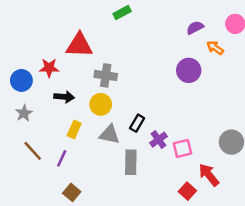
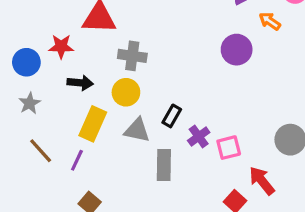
yellow rectangle: (74, 130) -> (93, 124), size x1.5

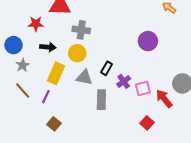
purple circle: (237, 50) -> (148, 41), moved
blue circle: (26, 62) -> (14, 45), moved
gray star: (30, 103) -> (23, 65), moved
red arrow: (262, 181) -> (164, 99), moved

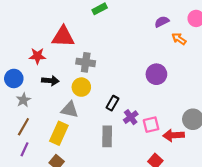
yellow rectangle: (56, 73) -> (59, 133), moved
gray triangle: (84, 77) -> (70, 110), moved
brown line: (23, 91) -> (23, 127), turned 72
purple line: (46, 97) -> (25, 149), moved
red arrow: (164, 99) -> (174, 135), turned -54

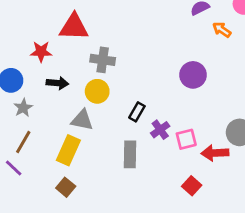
purple line: (25, 149) -> (14, 168), moved, turned -72

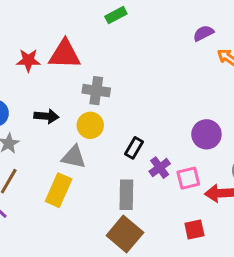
red star: (41, 52) -> (28, 60), moved
purple circle: (193, 75) -> (206, 134), moved
red square: (192, 186) -> (194, 229), turned 36
brown square: (66, 187) -> (125, 234), moved, size x1.6

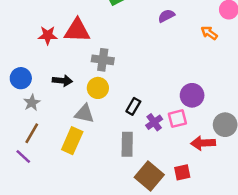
purple semicircle: (203, 33) -> (166, 16), moved
pink square: (188, 178) -> (177, 119), moved
brown square: (125, 234) -> (149, 176), moved

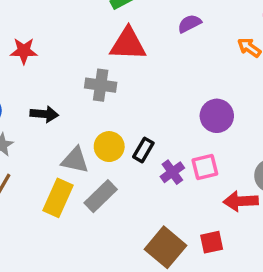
red triangle: (77, 30) -> (128, 44), moved
yellow circle: (98, 88) -> (109, 147), moved
purple circle: (192, 95) -> (217, 116), moved
gray rectangle: (127, 144) -> (101, 196), moved, turned 45

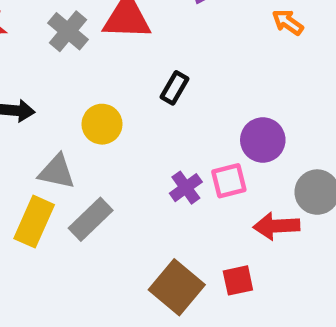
gray cross: (101, 85) -> (68, 31), moved, turned 32
purple circle: (217, 116) -> (263, 140), moved
yellow circle: (109, 147) -> (102, 124), moved
black rectangle: (143, 150) -> (174, 88), moved

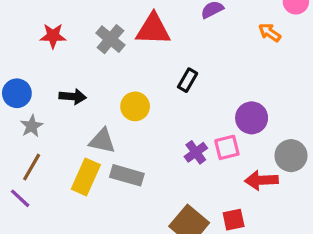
gray rectangle: (91, 219) -> (127, 175), turned 60

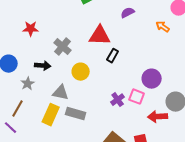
red triangle: (153, 29) -> (100, 36), moved
gray cross: (110, 39) -> (63, 47), moved
gray star: (32, 126) -> (28, 84), moved
pink square: (227, 147) -> (137, 97), turned 35

